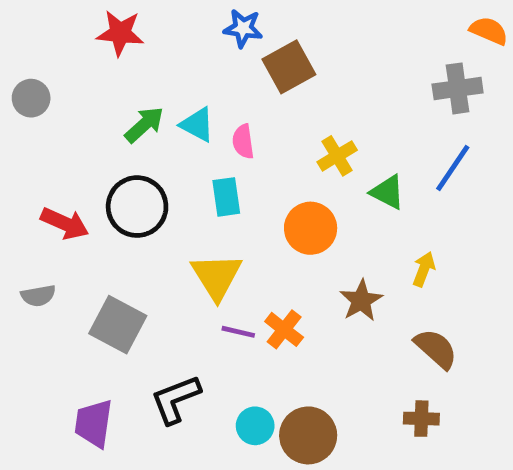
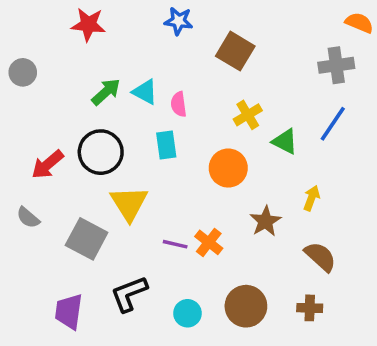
brown square: (289, 67) -> (235, 51), moved, turned -30
red arrow: (65, 223) -> (48, 164), turned 116
yellow triangle: (217, 276) -> (129, 203), moved
gray semicircle: (38, 296) -> (28, 218), turned 50
brown circle: (308, 435) -> (246, 306), moved

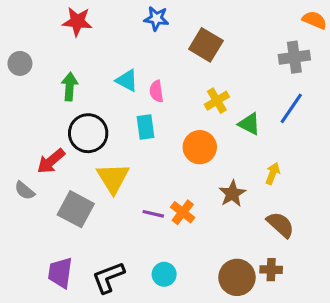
green arrow: (106, 92) -> (70, 87), moved, turned -44
red arrow: (48, 164) -> (51, 161), moved
black L-shape: (129, 294) -> (108, 277), moved
brown circle: (246, 306) -> (237, 277), moved

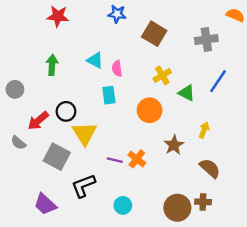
gray cross: (294, 57) -> (206, 39), moved
gray circle: (20, 63) -> (15, 89), moved
black circle: (88, 133) -> (66, 111), moved, size x0.7
purple trapezoid: (60, 273) -> (45, 204), turned -55
black L-shape: (108, 277) -> (83, 186), moved

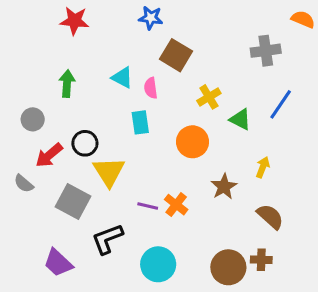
brown square: (154, 34) -> (176, 55), moved
gray circle: (15, 89) -> (33, 119), moved
cyan circle: (123, 205) -> (158, 264), size x1.5

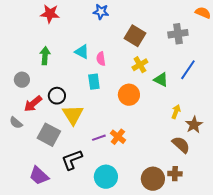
brown square: (176, 55) -> (135, 36), moved
brown star: (224, 187) -> (194, 125), moved
purple line: (148, 206) -> (99, 138), turned -32

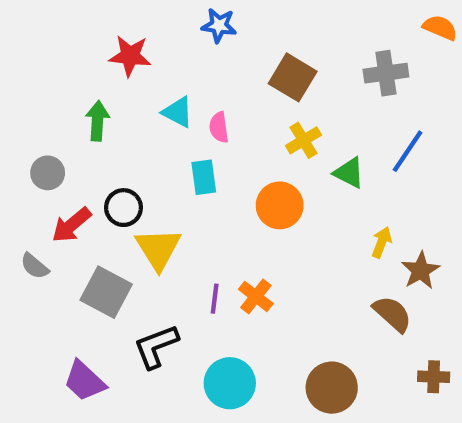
red star: (50, 14) -> (130, 56), moved
purple line: (99, 138) -> (215, 299), turned -64
brown cross: (175, 174) -> (434, 377), moved

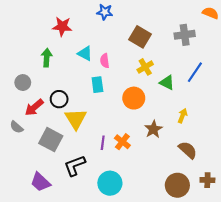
brown star: (421, 270) -> (153, 129), moved
brown circle: (332, 388) -> (177, 185), moved

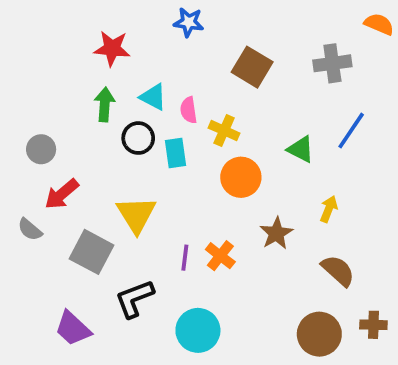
green arrow: (47, 58) -> (105, 104), moved
yellow cross: (145, 67) -> (224, 131), moved, turned -35
black circle: (59, 99) -> (138, 138), moved

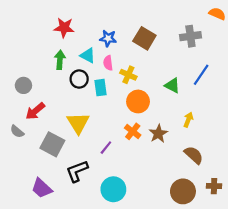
blue star: (189, 22) -> (108, 38), moved
orange cross: (220, 256) -> (133, 131), moved
purple line: (185, 258) -> (106, 148), turned 32

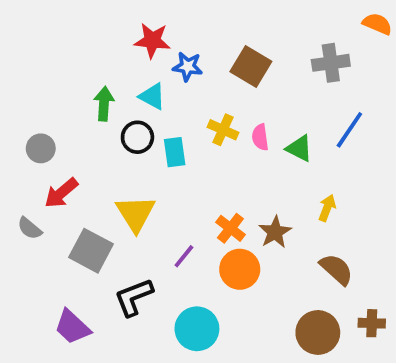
red star: (64, 28) -> (152, 41), moved
pink semicircle: (108, 63) -> (260, 137), moved
orange circle: (138, 101) -> (240, 269), moved

